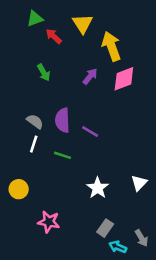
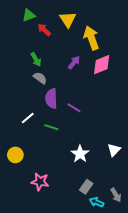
gray semicircle: (35, 121) -> (40, 78), moved
white line: (34, 144) -> (28, 118), turned 32

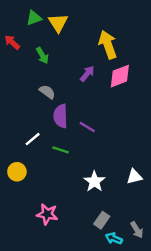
yellow triangle: (68, 19) -> (58, 23), moved
red arrow: (44, 30) -> (12, 42), moved
green arrow: (36, 59) -> (42, 56), moved
white triangle: (114, 150) -> (134, 177), turned 32
yellow circle: (15, 155) -> (17, 172), moved

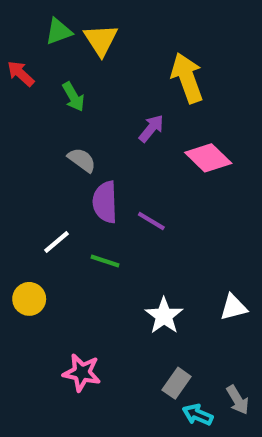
pink diamond: (120, 76) -> (208, 158), moved, turned 65

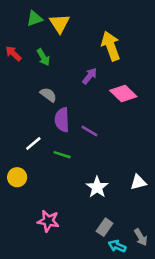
red arrow: (21, 74) -> (13, 54), moved

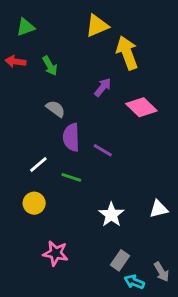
green triangle: (35, 19) -> (26, 27), moved
yellow triangle: (60, 24) -> (97, 26), moved, turned 40
red arrow: (13, 54) -> (16, 61), turned -35
yellow circle: (17, 177) -> (34, 203), moved

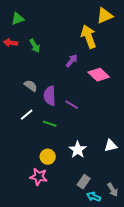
yellow triangle: (97, 26) -> (105, 16), moved
gray semicircle: (56, 109) -> (31, 86), moved
yellow circle: (34, 203) -> (48, 157), moved

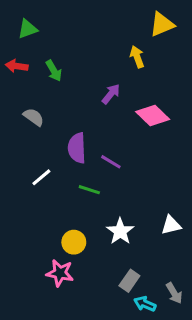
yellow arrow: (89, 37) -> (137, 57), size x0.6
gray semicircle: (31, 86) -> (34, 117), moved
green line: (50, 124) -> (89, 190), moved

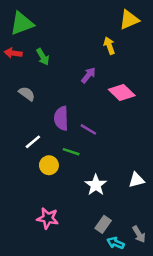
green triangle: (27, 29) -> (22, 23), size x1.5
yellow circle: (74, 242) -> (49, 165), moved

